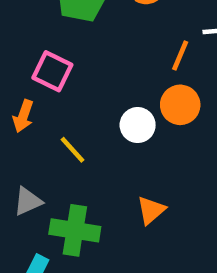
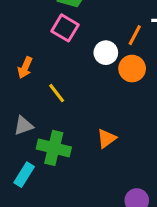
pink square: (52, 71) -> (65, 28), moved
white circle: (138, 125) -> (106, 53), moved

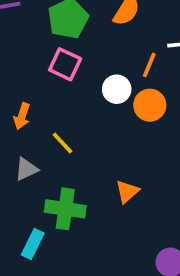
gray triangle: (23, 126) -> (26, 169), moved

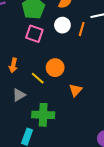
white circle: (117, 89) -> (62, 25), moved
orange circle: (150, 105) -> (55, 68), moved
orange triangle: (127, 192) -> (76, 90), moved

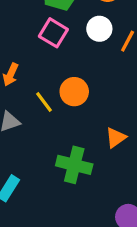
orange triangle: (76, 90) -> (116, 138), moved
green cross: (43, 115) -> (74, 165), moved

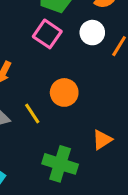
yellow line: (44, 102) -> (32, 113), moved

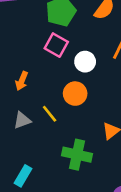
white circle: (92, 33) -> (85, 62), moved

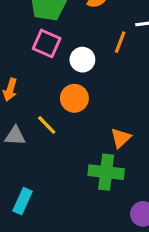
gray triangle: (22, 120) -> (15, 136), turned 30
green cross: (77, 155) -> (106, 172), moved

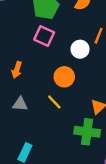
white circle: (82, 60) -> (80, 49), moved
yellow line: (47, 125) -> (54, 102), moved

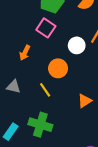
orange arrow: (17, 70) -> (25, 53), moved
green cross: (87, 132) -> (40, 125), moved

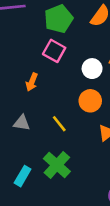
orange circle: (58, 68) -> (90, 101), moved
green cross: (40, 125) -> (57, 165), turned 30

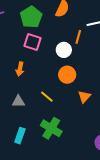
cyan rectangle: (23, 176) -> (20, 136), moved

